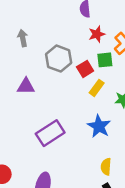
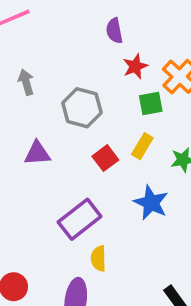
red square: (85, 69) -> (105, 158), moved
yellow semicircle: (106, 167) -> (98, 258), moved

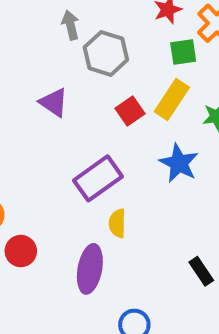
gray arrow: (26, 82) -> (71, 25), moved
yellow rectangle: (142, 146) -> (172, 99), size x1.4
purple triangle: (37, 153) -> (54, 102), turned 36

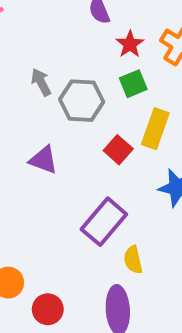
green square: (183, 52) -> (133, 84), moved

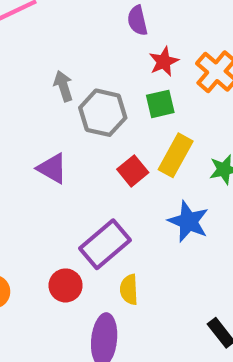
red circle: (48, 309) -> (66, 285), moved

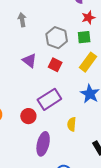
gray arrow: (63, 86) -> (22, 20), moved
red square: (133, 171) -> (55, 65), moved, turned -32
yellow semicircle: (129, 290) -> (72, 124), moved

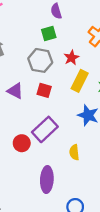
red star: (88, 18) -> (71, 58), moved
green square: (84, 37) -> (49, 34), moved
red circle: (28, 116) -> (22, 143), moved

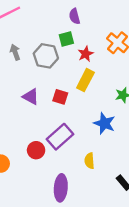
red star: (71, 58) -> (86, 54), moved
gray hexagon: (40, 60) -> (46, 56), moved
yellow rectangle: (80, 81) -> (85, 80), moved

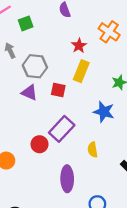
green square: (66, 39) -> (26, 23), moved
gray hexagon: (46, 56) -> (35, 66), moved

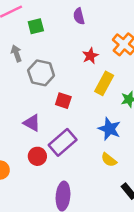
yellow rectangle: (81, 71) -> (104, 83), moved
purple triangle: (29, 93) -> (32, 123), moved
yellow semicircle: (93, 150) -> (109, 160), moved, turned -48

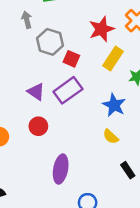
red star: (90, 56) -> (102, 29), size x1.5
red square: (63, 101) -> (71, 59), moved
purple rectangle: (63, 142) -> (68, 90), moved

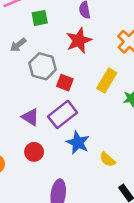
gray arrow: (27, 20) -> (18, 45), turned -112
red star: (102, 29) -> (79, 40), moved
blue star: (114, 105) -> (78, 143), moved

